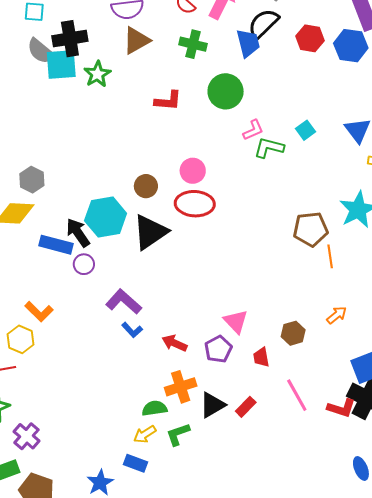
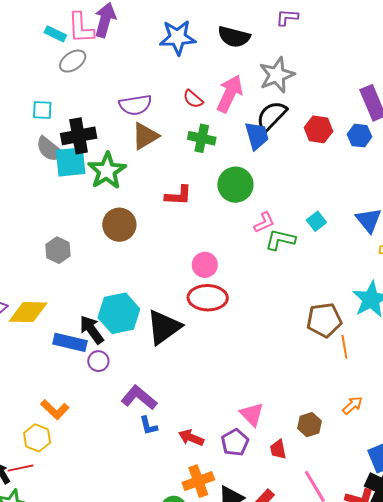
blue hexagon: (351, 46) -> (360, 136), size x0.7
green star: (97, 74) -> (107, 171), size x1.4
gray hexagon: (32, 180) -> (58, 250), moved
brown circle: (146, 186) -> (119, 225), moved, size x1.4
blue L-shape: (132, 330) -> (148, 426), turned 30

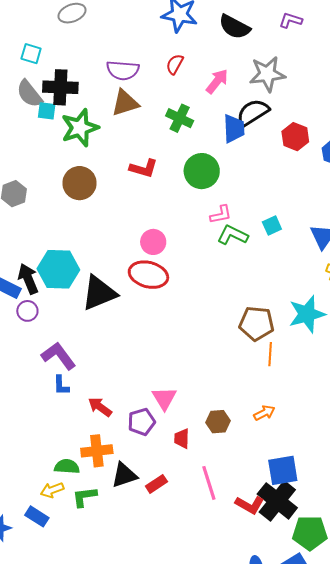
pink arrow: (230, 94) -> (217, 81), size x0.7
red semicircle: (193, 99) -> (175, 64), moved, turned 65
cyan square: (71, 162) -> (47, 111), size x0.6

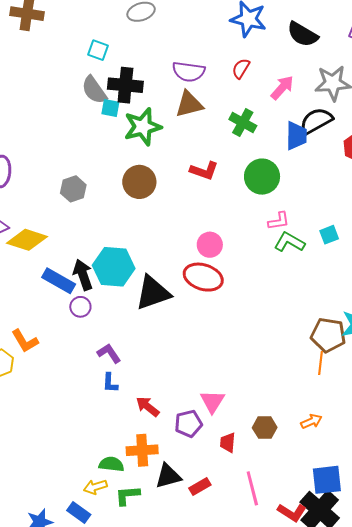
brown pentagon: (257, 323) -> (328, 335), moved
purple L-shape: (59, 356) -> (109, 353), size x0.7

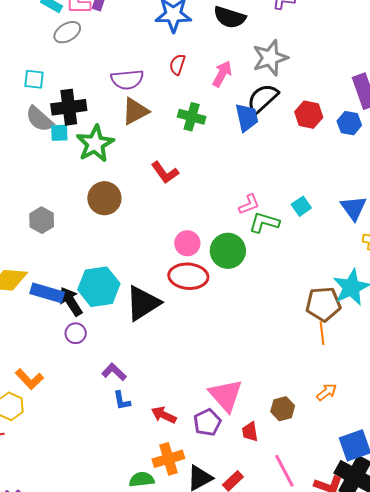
red L-shape: (204, 171) -> (165, 172), turned 48
green circle: (262, 177) -> (228, 251), moved
blue rectangle: (59, 281) -> (47, 293), moved
pink triangle: (212, 401) -> (226, 395), size x1.4

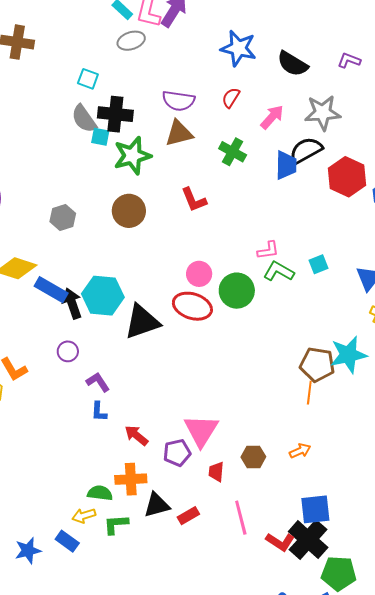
red hexagon: (309, 115) -> (347, 177), size x1.4
purple circle: (76, 333) -> (68, 351), moved

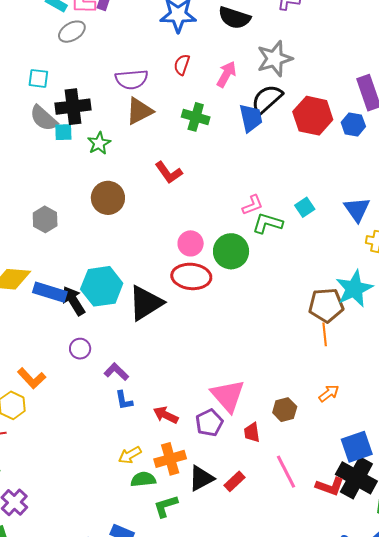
green star: (132, 156) -> (99, 143), size x0.6
yellow arrow: (84, 516) -> (130, 455), moved

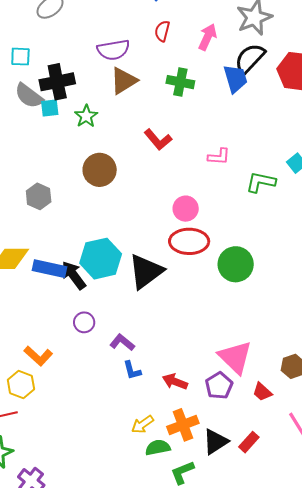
pink L-shape: (253, 205) -> (219, 157), moved, turned 30
green circle: (231, 251) -> (236, 264), moved
red trapezoid: (252, 432) -> (262, 392), turned -35

